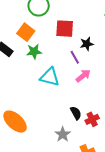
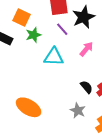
black star: (87, 44) -> (84, 17), size x1.6
purple line: (75, 57) -> (62, 29), moved

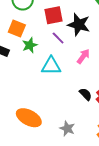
black star: (84, 17) -> (79, 25), turned -30
gray star: (78, 111) -> (67, 128), moved

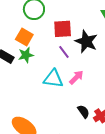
green star: (30, 45) -> (26, 55), moved
pink arrow: (83, 56) -> (76, 77), moved

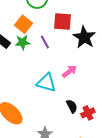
purple line: (64, 52) -> (45, 42), moved
cyan triangle: (53, 79) -> (46, 83), moved

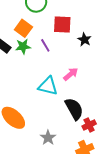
black star: (84, 37) -> (84, 40), size x0.6
black semicircle: (72, 106) -> (74, 109), size x1.6
red cross: (88, 113) -> (89, 125), moved

